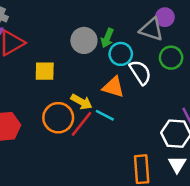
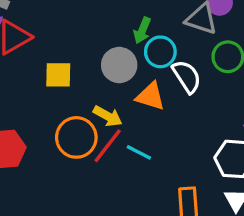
gray circle: (84, 40) -> (119, 65), moved
cyan line: (105, 115) -> (139, 152), moved

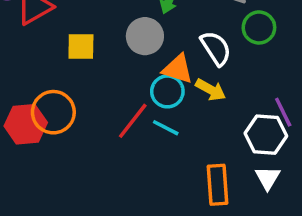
cyan circle: (160, 52) -> (167, 91), moved
yellow arrow: (108, 116) -> (211, 90), moved
orange circle: (76, 137) -> (53, 112), moved

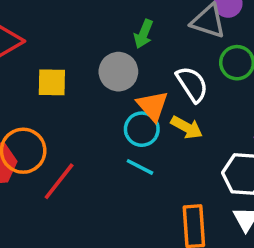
orange triangle: (178, 69) -> (153, 106), turned 32
red line: (133, 121) -> (59, 181), moved

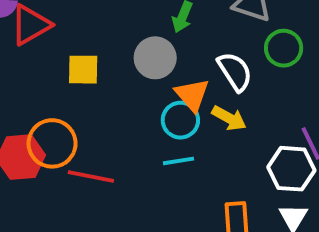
cyan line: (140, 167) -> (178, 161), turned -36
red line: (59, 181) -> (91, 176), turned 63

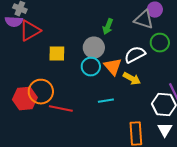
white semicircle: (235, 71) -> (135, 55), turned -85
cyan circle: (180, 120) -> (91, 67), moved

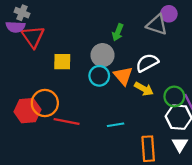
red triangle: (30, 31) -> (33, 37), turned -35
green circle: (160, 43) -> (174, 96), moved
cyan line: (106, 101) -> (116, 125), moved

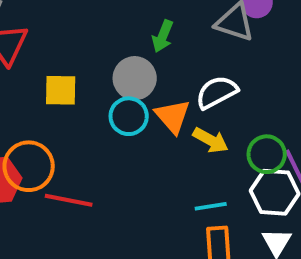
cyan line: (116, 125) -> (211, 206), moved

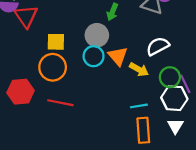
white semicircle: (217, 92) -> (158, 46), moved
orange circle: (29, 166) -> (53, 67), moved

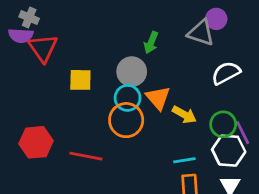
white semicircle: (158, 46) -> (226, 73), moved
orange circle: (53, 67) -> (126, 120), moved

